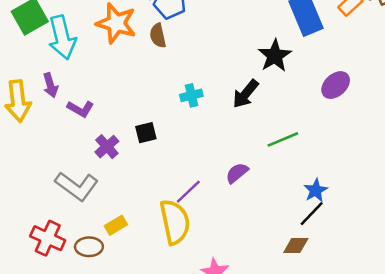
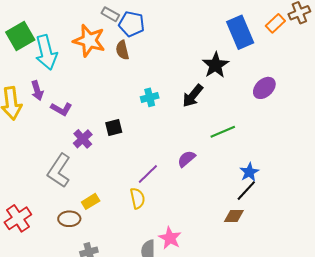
gray L-shape: (77, 186) -> (59, 171), turned 88
yellow semicircle: (175, 222) -> (137, 198), size x0.6
red cross: (48, 238) -> (18, 218), moved, turned 32

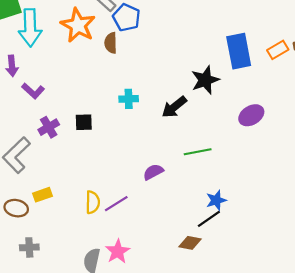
purple line: (148, 174) -> (116, 204), moved

